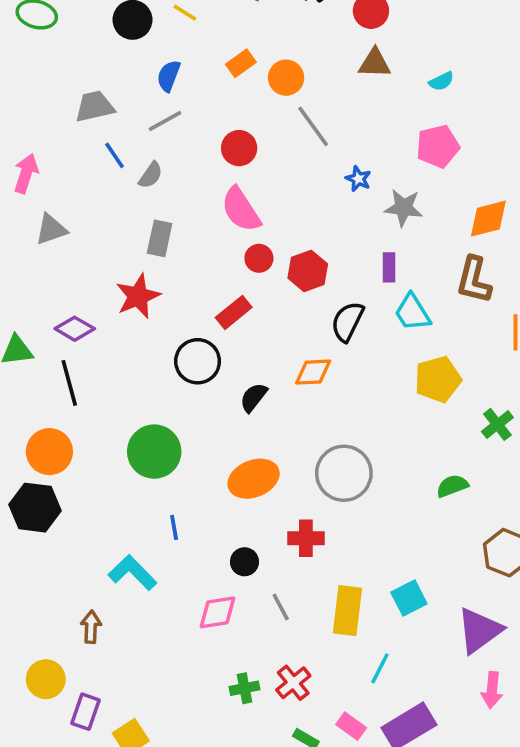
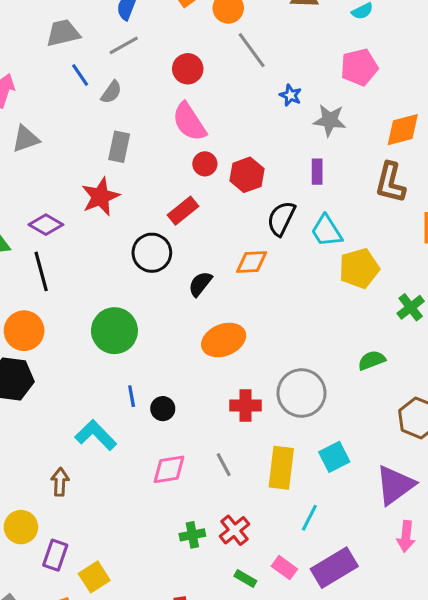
cyan trapezoid: (413, 312) -> (326, 231), moved
gray circle: (344, 473) -> (302, 393), moved
orange ellipse: (254, 479) -> (224, 340), moved
black circle: (245, 562) -> (163, 409), moved

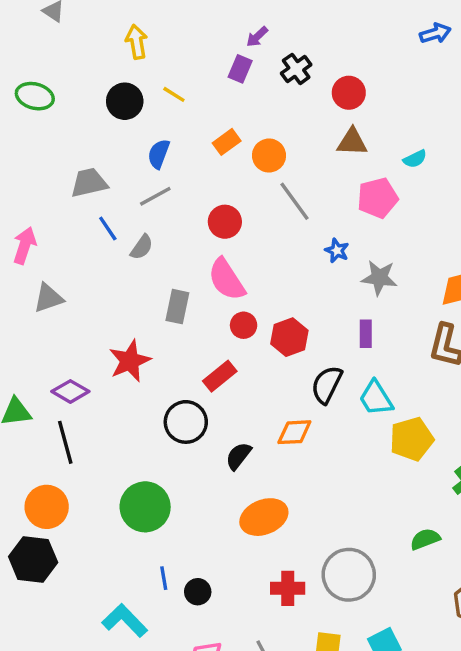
pink pentagon: (359, 67) -> (378, 198), moved
gray rectangle: (119, 147) -> (177, 307), moved

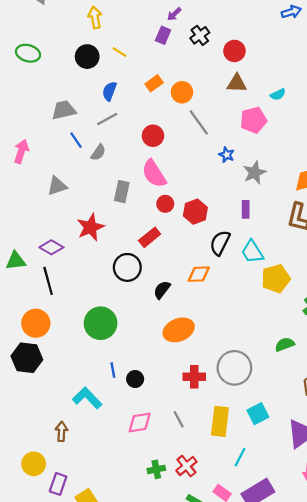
gray star: (379, 278) -> (255, 173), turned -30
gray triangle: (48, 298) -> (57, 186), moved

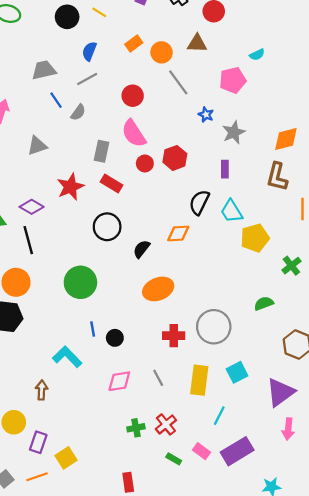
brown triangle: (237, 83) -> (197, 43), moved
red hexagon: (195, 212) -> (175, 158), moved
red rectangle: (150, 237) -> (112, 183), moved, turned 70

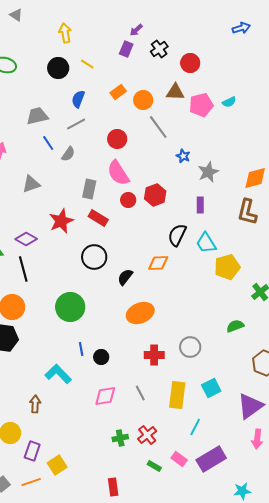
pink pentagon: (233, 80) -> (201, 105), moved
gray circle: (214, 327) -> (190, 347), size x0.7

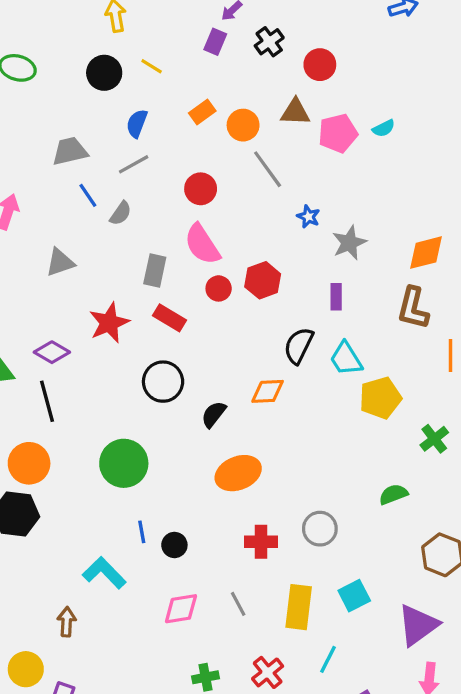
red cross: (147, 435) -> (268, 672), moved

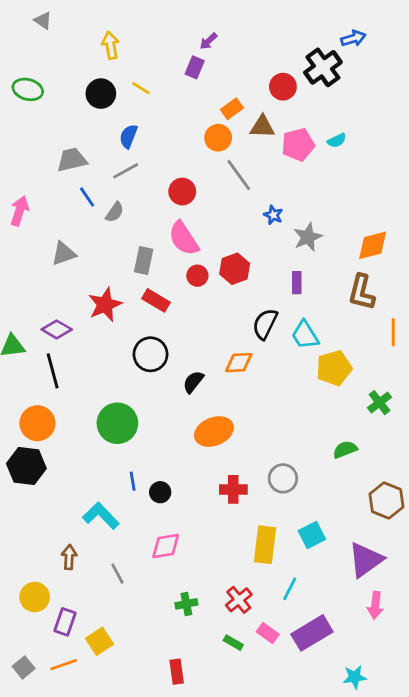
black cross: (269, 42) -> (323, 67), moved, size x1.5
orange rectangle: (202, 112) -> (232, 109), moved
gray line: (238, 604) -> (117, 574), moved

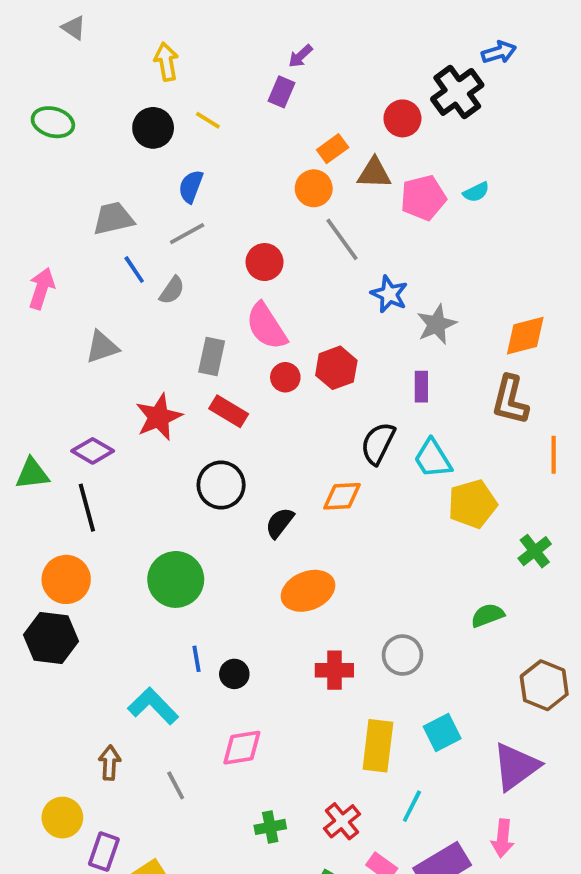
blue star: (273, 215) -> (389, 294), size x1.4
pink arrow: (375, 605) -> (503, 838), moved

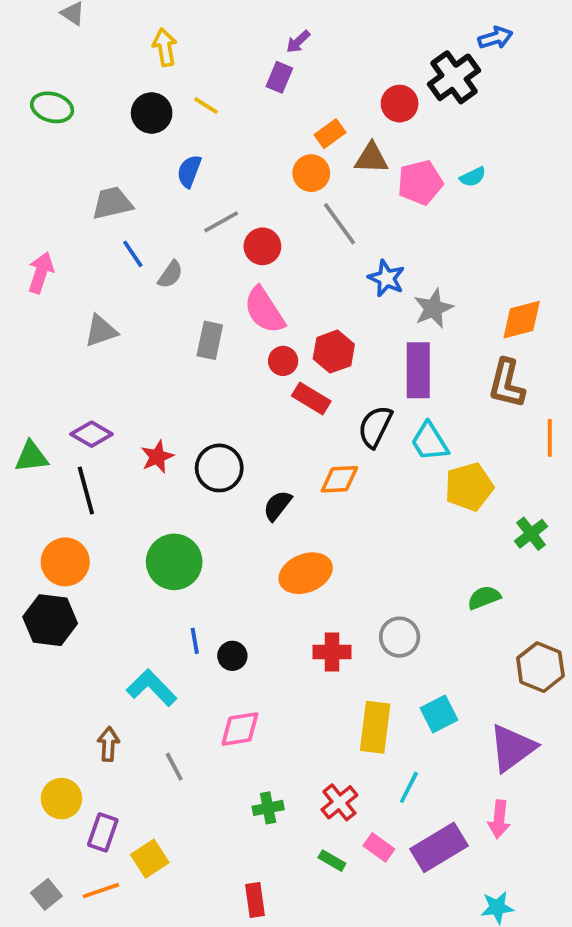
gray line: (187, 234) -> (221, 222), moved
purple rectangle: (421, 387) -> (418, 370), size x1.8
red rectangle: (229, 411) -> (311, 398), moved
red star: (159, 417) -> (157, 457), moved, size x0.7

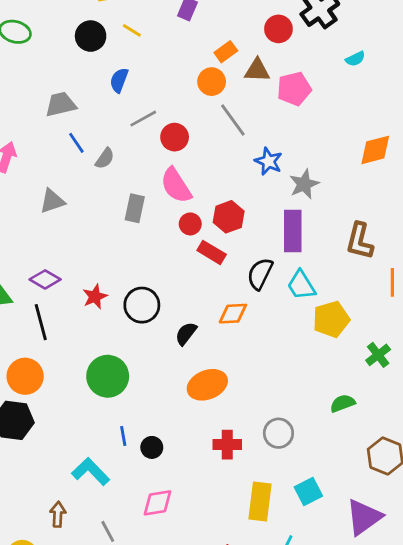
cyan semicircle: (473, 177) -> (355, 59), moved
orange diamond: (522, 320) -> (375, 150), moved

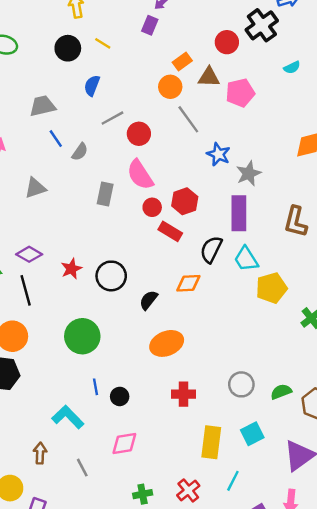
green semicircle: (343, 403) -> (281, 392), moved
gray circle: (278, 433) -> (241, 384), moved

